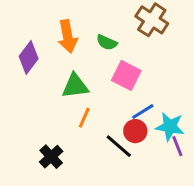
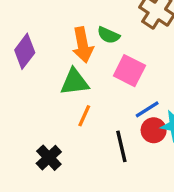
orange arrow: (68, 36) -> (83, 45), moved
red circle: (135, 131) -> (154, 130), moved
black line: (119, 146) -> (121, 146), turned 36

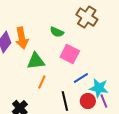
orange arrow: (83, 45) -> (22, 38), moved
red circle: (154, 130) -> (88, 101), moved

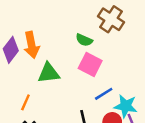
green semicircle: (57, 32) -> (84, 40), moved
orange line: (42, 82) -> (25, 102), moved

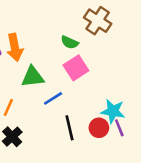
pink square: (90, 64) -> (76, 68), turned 30
blue line: (104, 94) -> (53, 98), moved

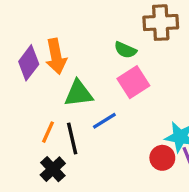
brown cross: (98, 21) -> (161, 23), turned -36
black line: (70, 128) -> (72, 139), moved

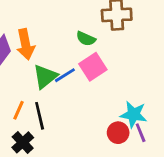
green triangle: (79, 93) -> (45, 77), turned -32
blue line: (104, 121) -> (65, 75), moved

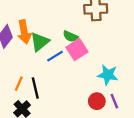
green semicircle: (86, 39) -> (70, 36), moved
green triangle: (45, 77) -> (40, 42), moved
cyan star: (134, 114) -> (108, 75), moved

